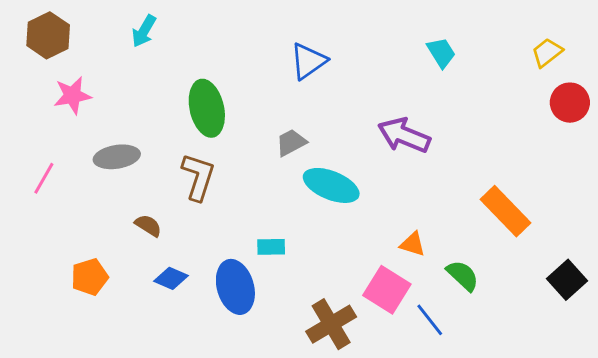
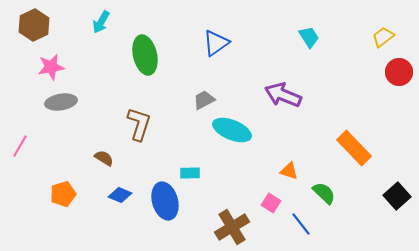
green ellipse: (207, 108) -> (145, 55), moved
gray ellipse: (117, 157) -> (61, 102), moved
pink line: (44, 178) -> (20, 146), moved
pink square: (387, 290) -> (271, 203), size x0.6

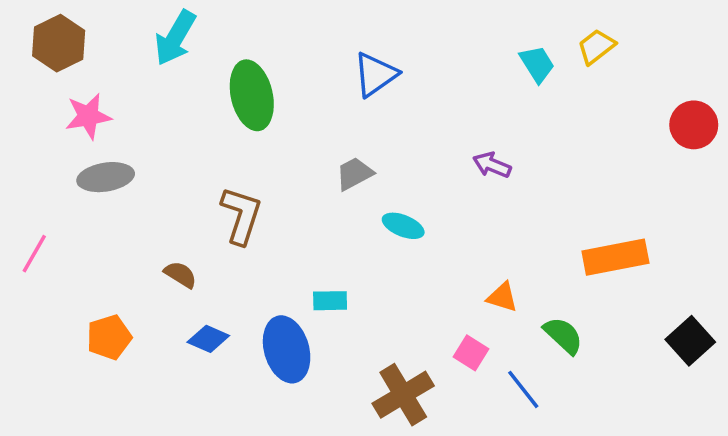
cyan arrow: (101, 22) -> (175, 38), size x1.4
yellow trapezoid: (383, 37) -> (596, 47), moved
purple arrow: (283, 95) -> (492, 165), size x0.6
cyan ellipse: (232, 130) -> (403, 226), size x0.6
orange rectangle: (354, 148) -> (615, 257), turned -57

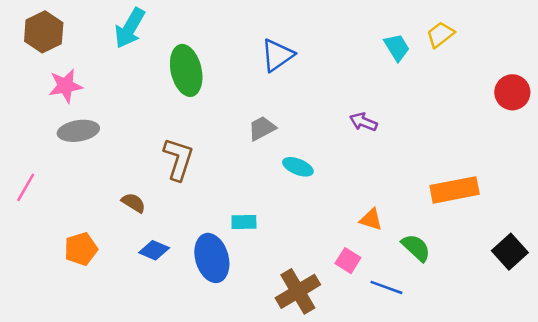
blue line: (523, 389) -> (386, 287), turned -32

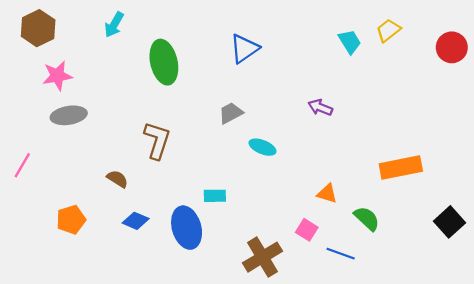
cyan arrow: (130, 28) -> (114, 25), size x0.7
red circle: (512, 92) -> (452, 47), moved

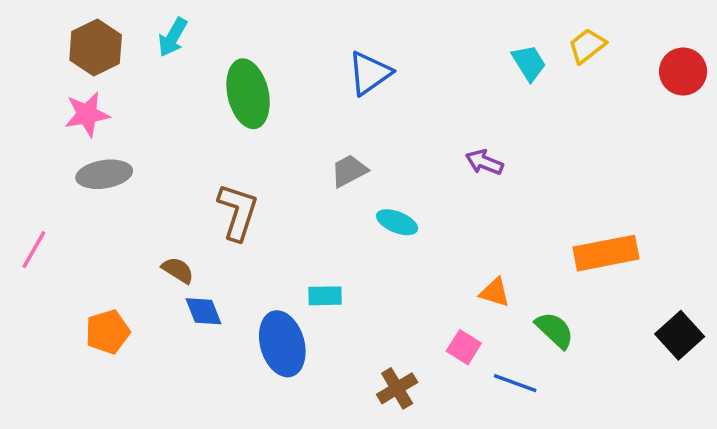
brown hexagon: (38, 28) -> (96, 48), moved
blue diamond: (136, 221) -> (204, 311), moved, turned 45
brown cross: (263, 257) -> (397, 388), size x0.7

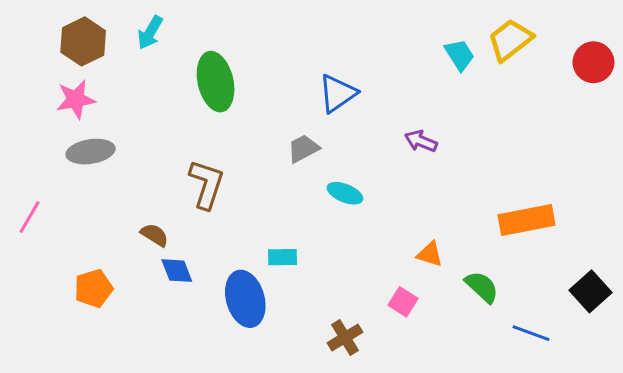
yellow trapezoid: (587, 46) -> (510, 40), size x1.4
blue triangle: (370, 73) -> (338, 94), moved
blue line: (515, 383) -> (531, 333), moved

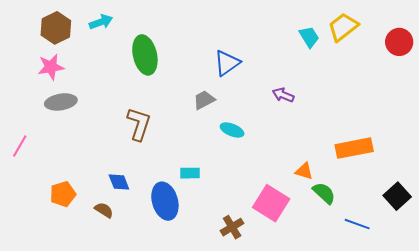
cyan arrow: (150, 33) -> (101, 22), turned -140
brown semicircle: (155, 235) -> (104, 210), moved
orange triangle: (430, 254) -> (304, 171), moved
pink square: (403, 302) -> (271, 203), size x1.8

